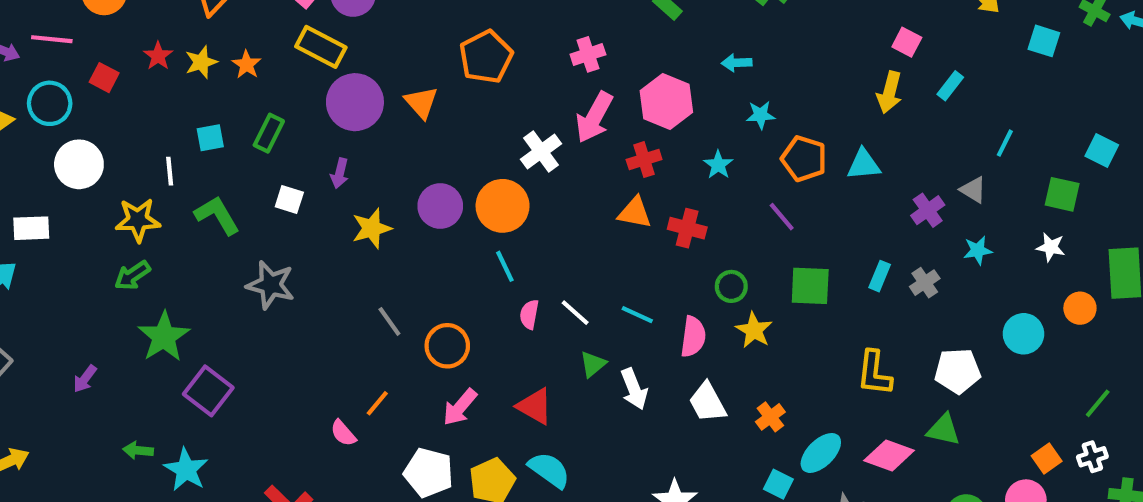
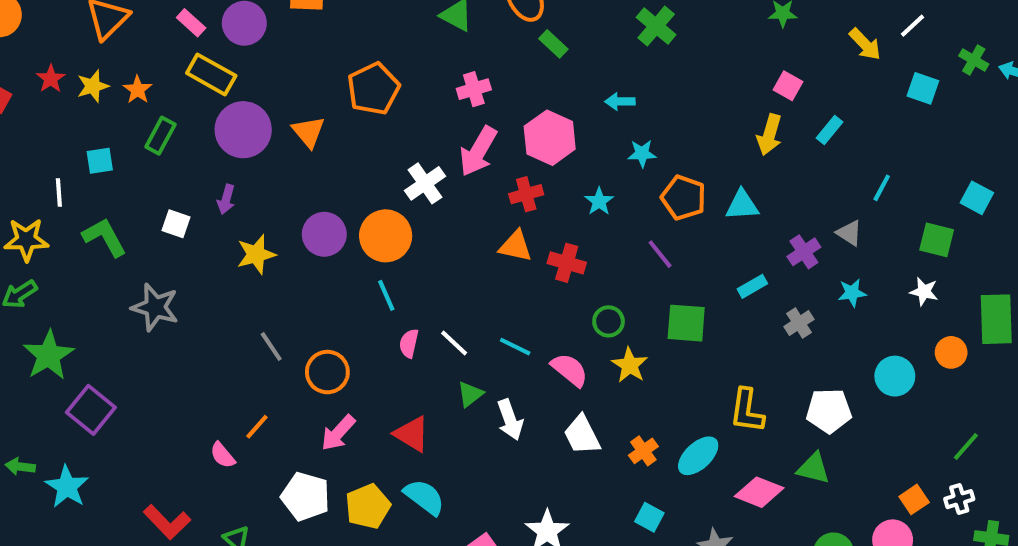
green rectangle: (269, 133) -> (160, 136), moved
cyan rectangle: (880, 276) -> (752, 286), moved, turned 36
pink semicircle: (693, 337) -> (570, 370), turned -60
cyan ellipse: (821, 453) -> (698, 456), moved

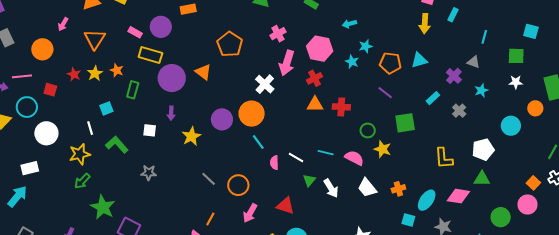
cyan star: (599, 201) -> (352, 62), moved
gray star: (155, 307) -> (149, 173), size x0.7
orange cross: (643, 451) -> (398, 189), turned 32
cyan ellipse: (698, 456) -> (427, 200), moved

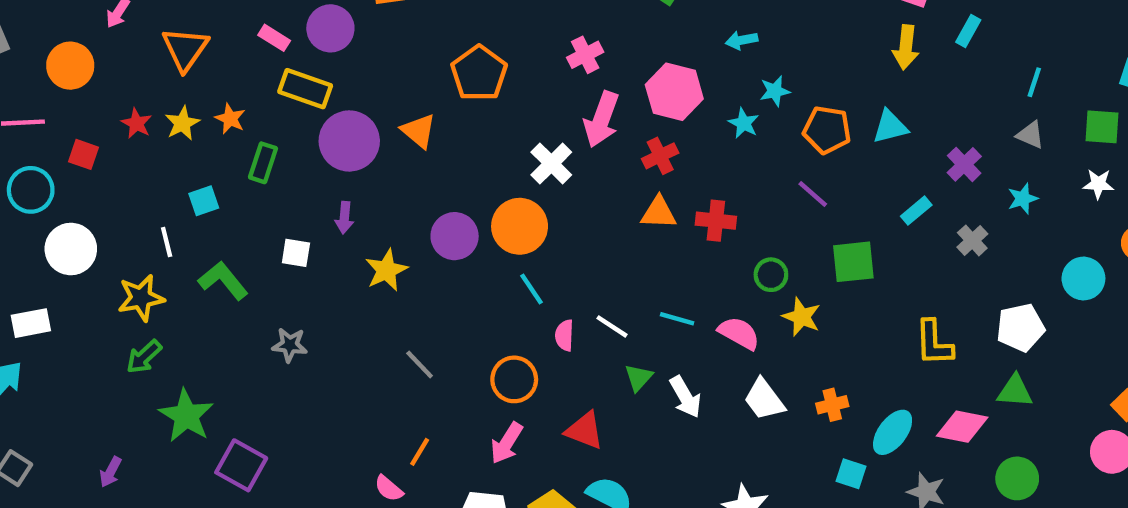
gray triangle: (474, 62) -> (1030, 135), moved
orange circle: (238, 185) -> (514, 379), moved
green circle: (501, 217) -> (1017, 478), moved

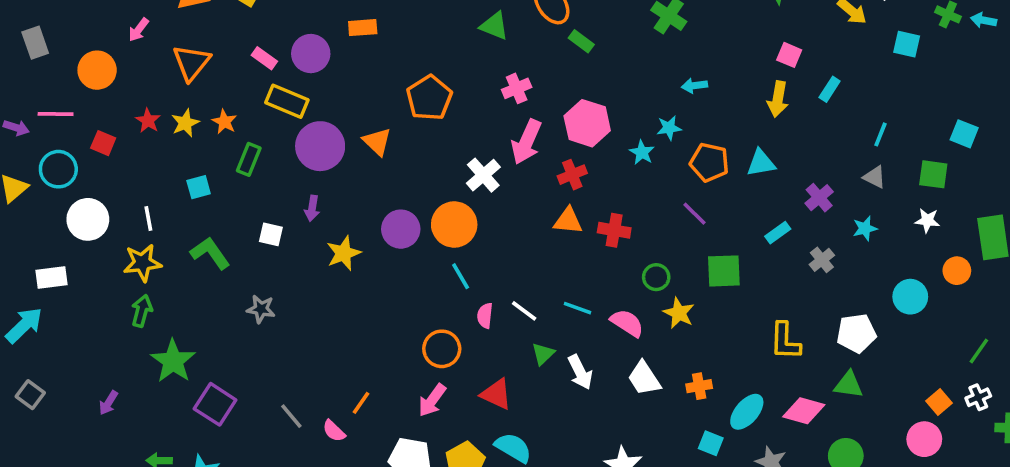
cyan arrow: (742, 40) -> (694, 86), moved
white line: (167, 242) -> (148, 218), moved
green arrow: (144, 357) -> (142, 311), turned 144
gray line: (420, 365) -> (291, 416), moved

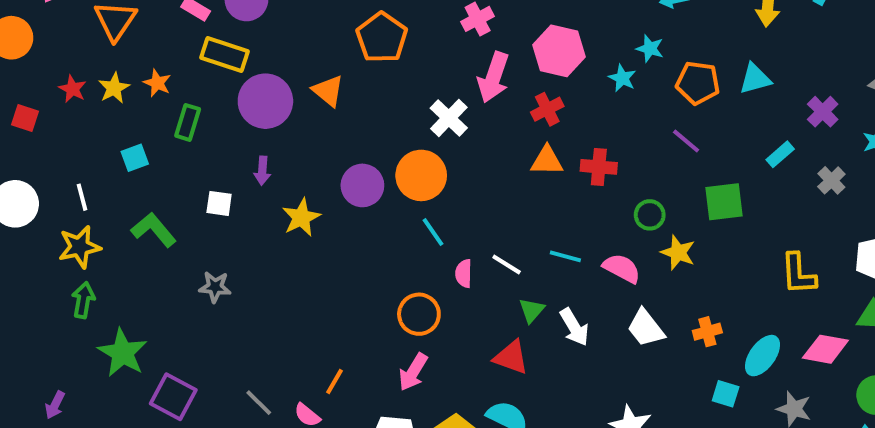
cyan star: (669, 128) -> (650, 49), turned 30
red triangle: (496, 394) -> (511, 357), moved

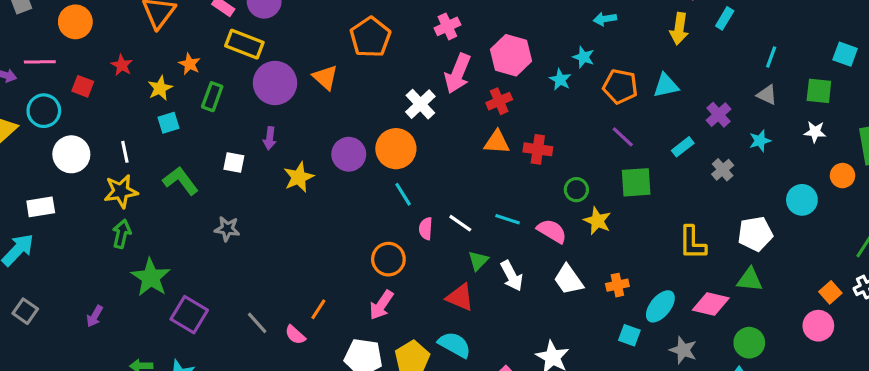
yellow star: (114, 88) -> (160, 88), moved
purple line: (686, 141) -> (623, 137), moved

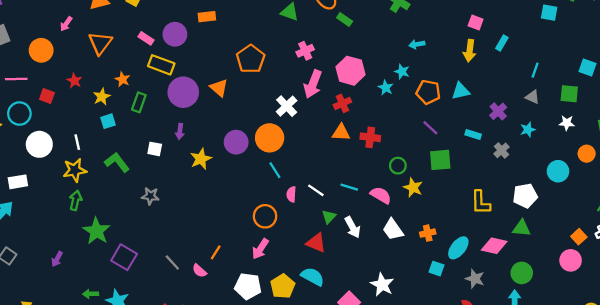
cyan rectangle: (683, 147) -> (473, 134), turned 56

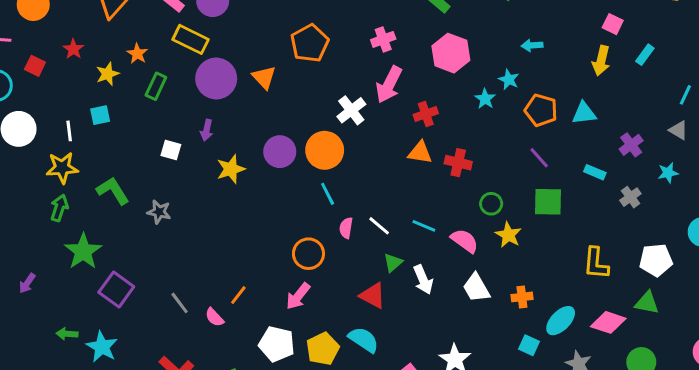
pink hexagon: (350, 71) -> (451, 53), moved
cyan square: (108, 121) -> (100, 115), moved
green L-shape: (117, 162) -> (113, 191), moved

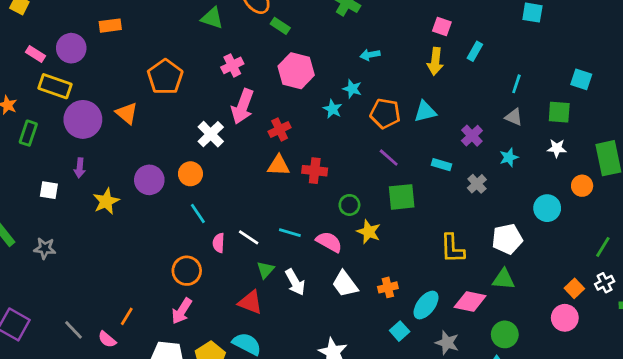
orange circle: (325, 150) -> (190, 174), size x0.7
cyan square: (529, 345) -> (400, 331), turned 30

